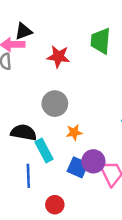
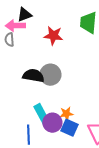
black semicircle: (24, 132) -> (33, 76), moved
orange star: (74, 132) -> (66, 114), moved
purple circle: (93, 161) -> (52, 123), moved

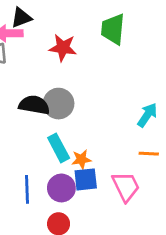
cyan rectangle: (41, 114) -> (59, 148), moved
purple circle: (52, 123) -> (61, 188), moved
blue square: (69, 128) -> (86, 179), turned -30

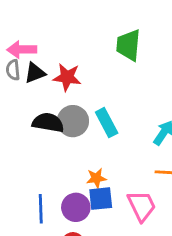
black triangle: (21, 18) -> (35, 73), moved
red star: (63, 48) -> (67, 77), moved
cyan rectangle: (59, 148) -> (107, 123), moved

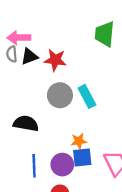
black semicircle: (48, 123) -> (26, 123), moved

